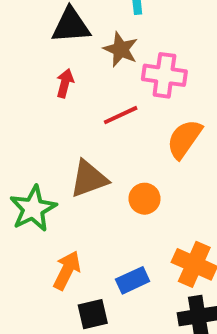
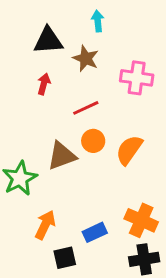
pink cross: (164, 75) -> (137, 78), moved
orange semicircle: (184, 139) -> (129, 150), moved
orange circle: (145, 199) -> (93, 141), moved

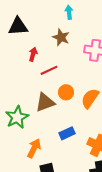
black triangle: (48, 40) -> (18, 26), moved
red line: (86, 108) -> (49, 70), moved
blue rectangle: (95, 232) -> (67, 133), moved

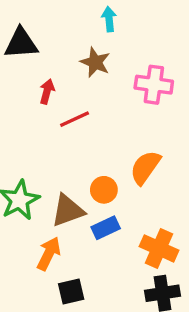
orange circle: (66, 92) -> (104, 190), moved
brown triangle: (45, 102) -> (68, 210), moved

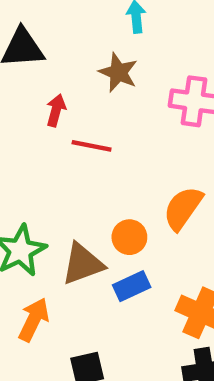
red line: (75, 119) -> (92, 146), turned 36
orange arrow: (49, 254) -> (34, 320), moved

